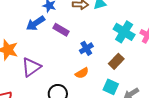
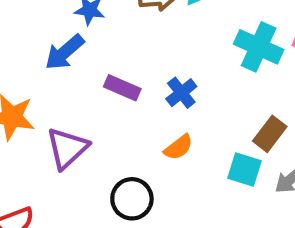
purple rectangle: (61, 30) -> (122, 88), moved
brown rectangle: (116, 61) -> (270, 134), moved

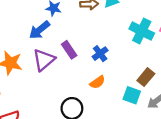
purple rectangle: (122, 88) -> (69, 50), turned 30
purple triangle: (67, 148) -> (44, 60), moved

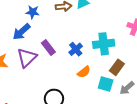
cyan cross: (142, 31) -> (104, 44), moved, turned -30
orange semicircle: (97, 82) -> (84, 72), moved

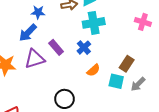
cyan cross: (104, 44) -> (94, 23), moved
purple triangle: (27, 58) -> (35, 59), turned 30

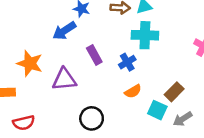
purple triangle: (35, 59) -> (64, 79), moved

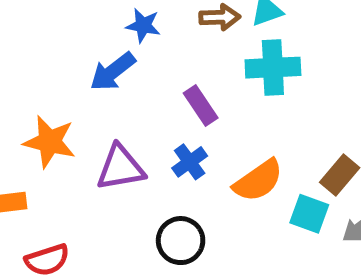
purple rectangle: (94, 55) -> (201, 105), moved
blue cross: (127, 62) -> (190, 162), moved
orange semicircle: (133, 91) -> (258, 181), size x1.5

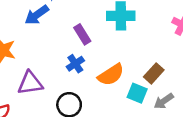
purple triangle: (120, 168) -> (30, 83), moved

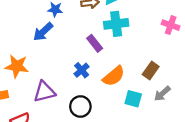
purple rectangle: (82, 34) -> (95, 43), moved
cyan square: (137, 93) -> (133, 99), moved

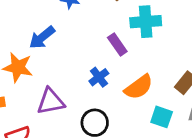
blue arrow: (43, 32) -> (42, 37), moved

